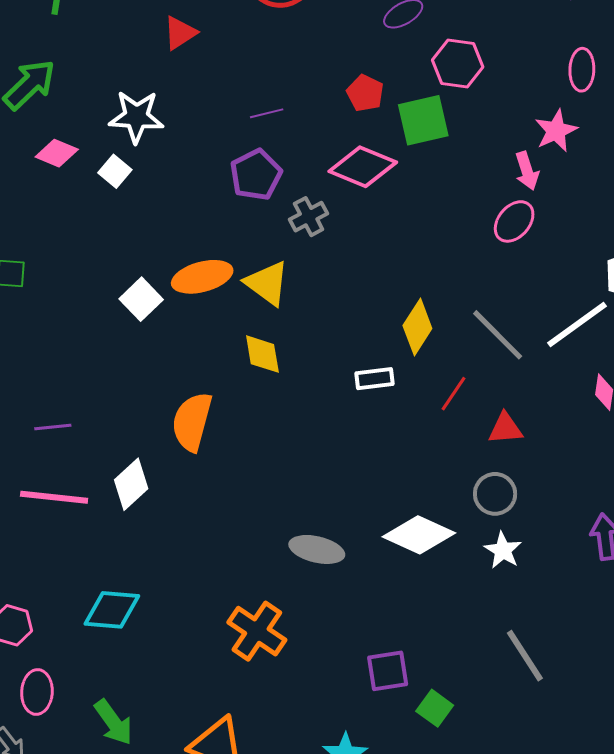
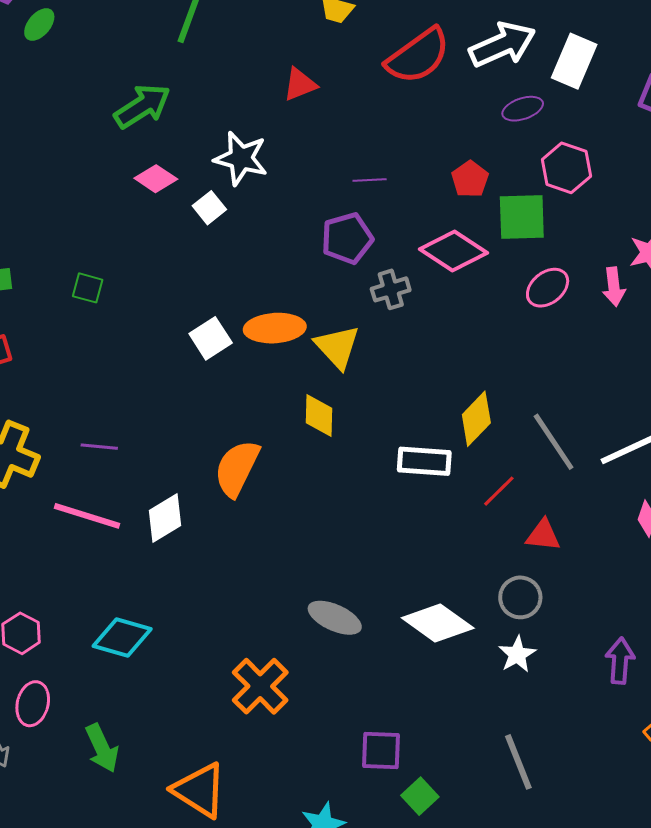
pink ellipse: (514, 221) -> (548, 288), moved
white rectangle: (375, 379) -> (424, 461), size x1.4

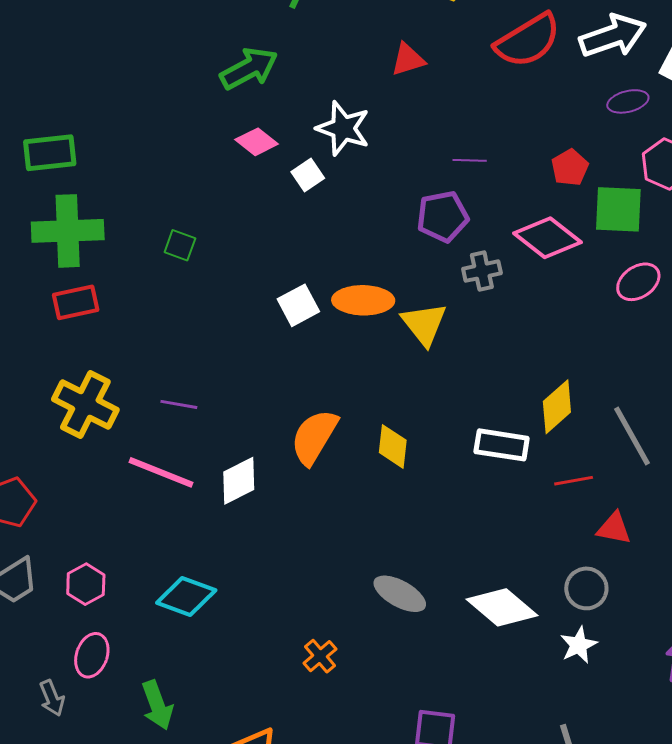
yellow diamond: (319, 415) -> (393, 446), moved
red line: (499, 491) -> (574, 481), turned 30
orange cross: (260, 686) -> (320, 656), size x0.6

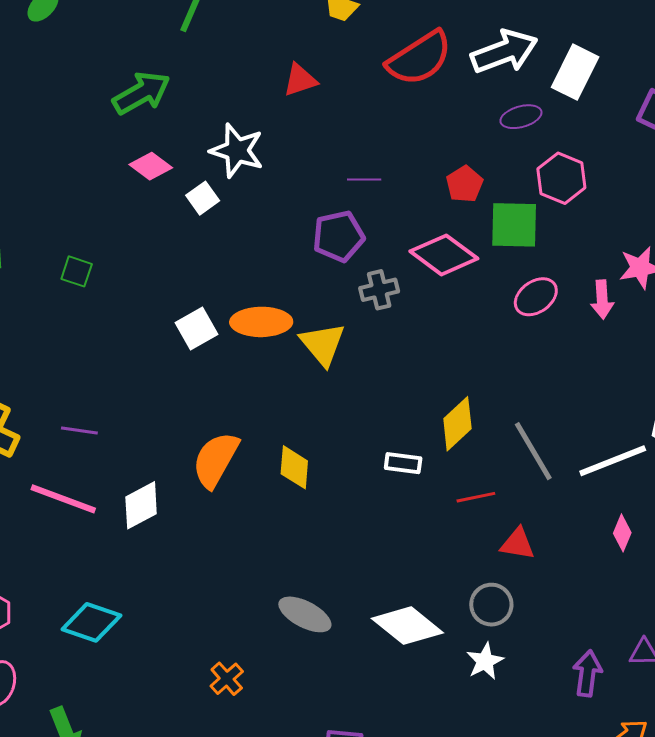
white rectangle: (502, 445) -> (403, 463), size x0.7

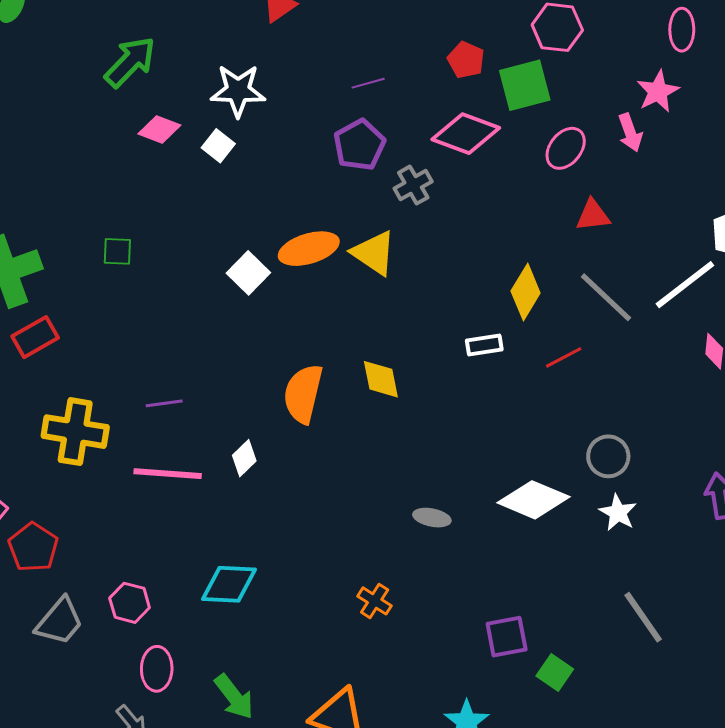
white diamond: (141, 505) -> (244, 458), size x0.7
red triangle: (518, 544) -> (593, 215), moved
gray ellipse: (305, 614) -> (432, 518), size x0.7

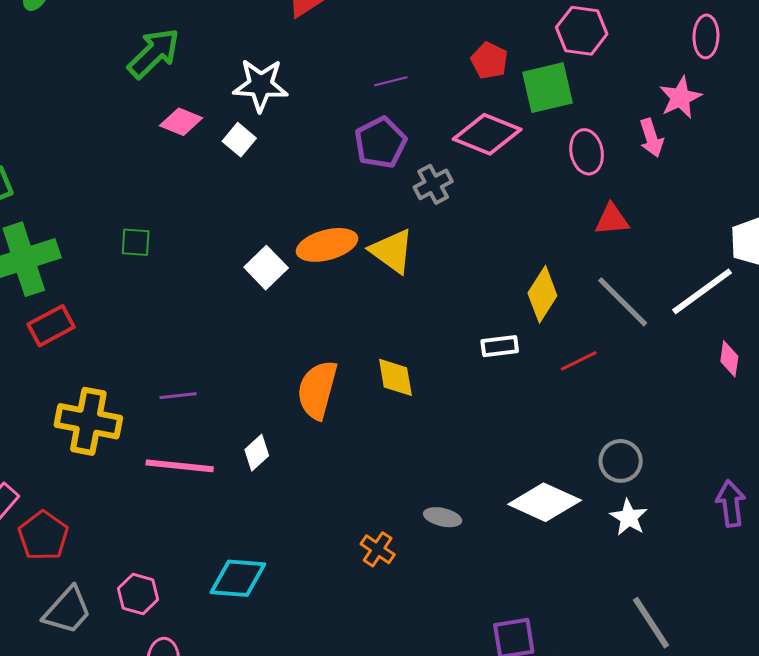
pink ellipse: (566, 148) -> (587, 152), turned -51
orange cross: (375, 601) -> (378, 549), moved

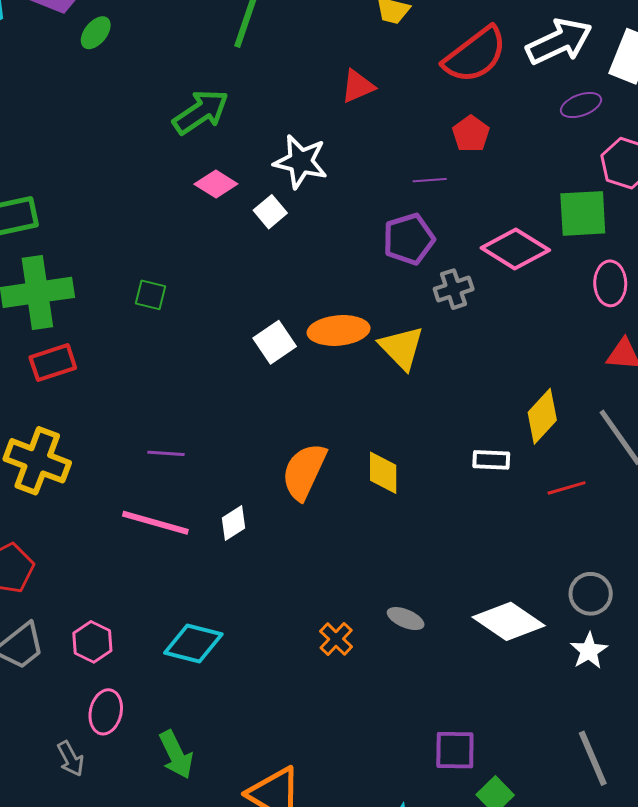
red pentagon: (489, 61) -> (471, 134), moved
yellow cross: (88, 421) -> (37, 461), moved

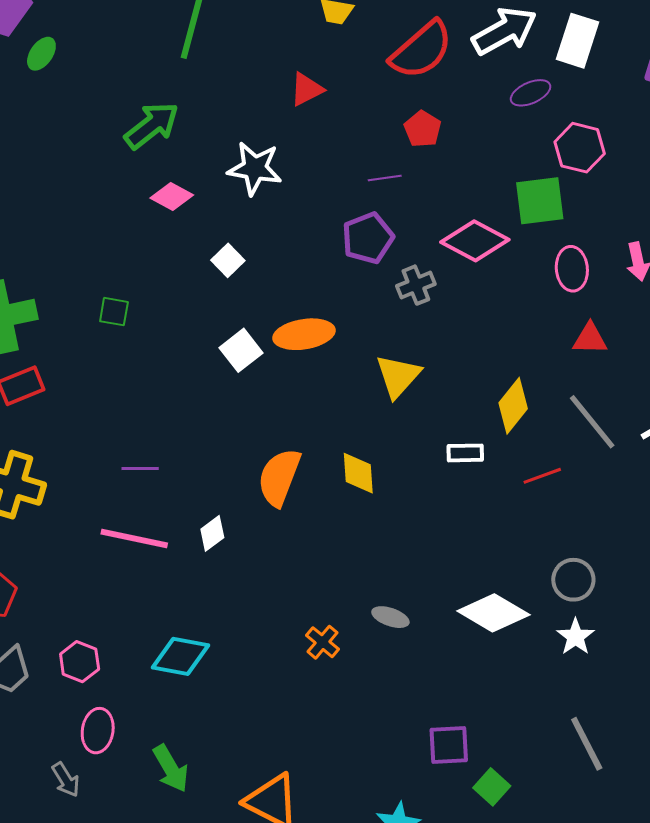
white square: (270, 212) -> (228, 260), moved
yellow triangle: (402, 348) -> (398, 376), moved, turned 30

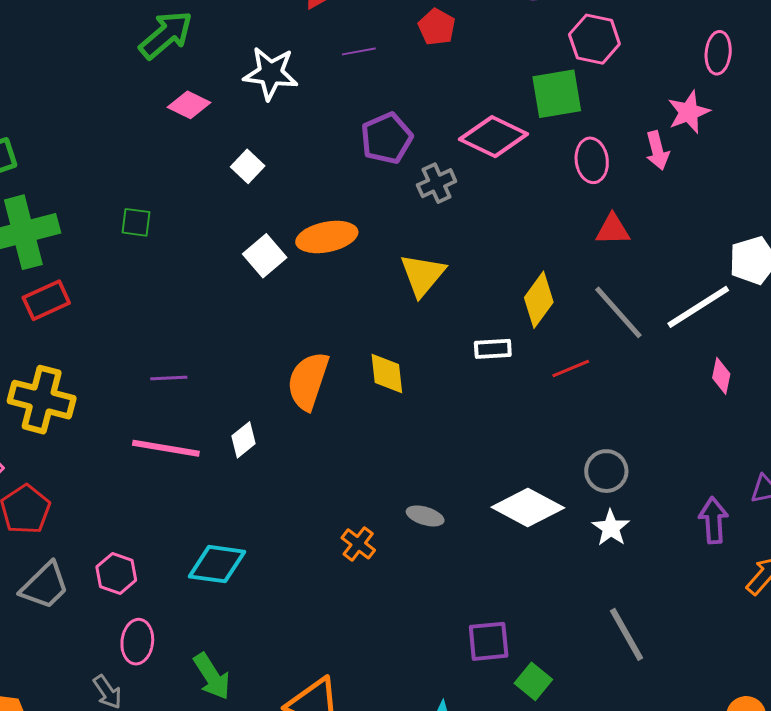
purple line: (385, 178) -> (359, 51), moved

